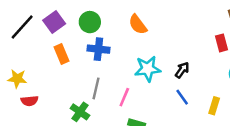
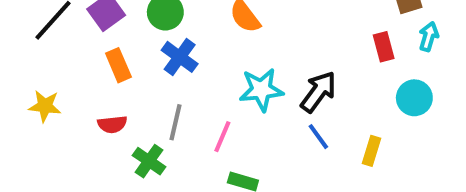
blue cross: (98, 49) -> (180, 57), turned 30
black arrow: (182, 70) -> (318, 92), size x1.5
red semicircle: (30, 101) -> (112, 124), moved

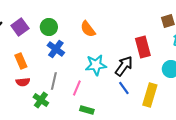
red rectangle: (384, 47) -> (143, 47), moved, size x1.5
orange rectangle: (118, 65) -> (21, 61), moved
yellow rectangle: (371, 151) -> (150, 95), size x1.6

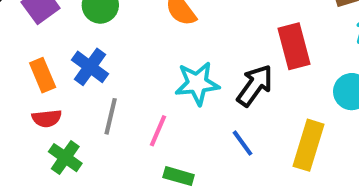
blue cross: (56, 49) -> (90, 67), moved
blue line: (124, 88) -> (242, 143), moved
green cross: (41, 100) -> (65, 158), moved

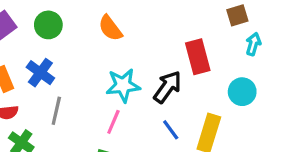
pink line: (158, 131) -> (113, 122), moved
blue line: (242, 143) -> (171, 130), moved

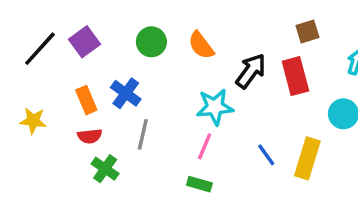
brown square: (237, 15) -> (307, 32), moved
green circle: (48, 25) -> (151, 42), moved
black arrow: (168, 87) -> (251, 71), moved

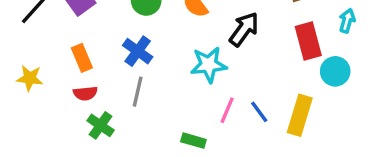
red rectangle: (295, 76) -> (308, 41), moved
blue cross: (126, 93) -> (138, 51), moved
pink line: (205, 146) -> (227, 110), moved

